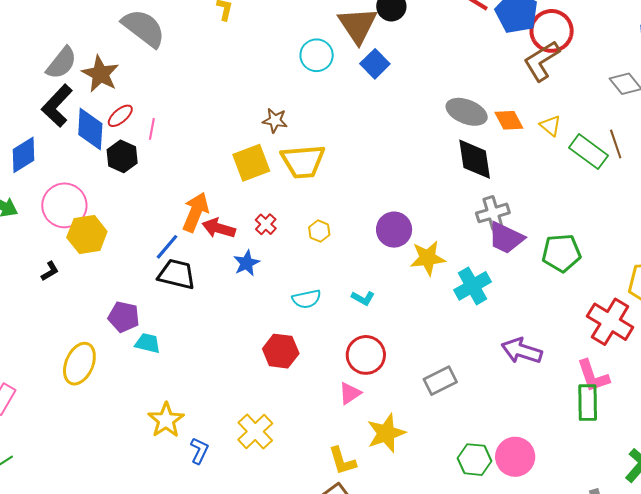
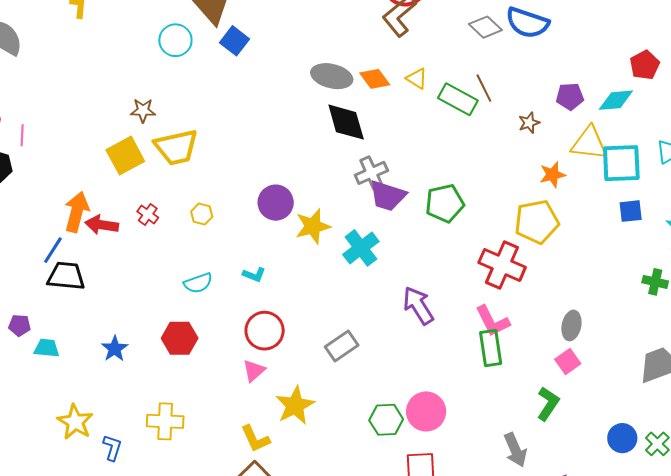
blue star: (247, 263) -> (115, 349), moved
purple pentagon: (124, 317) -> (19, 325), size x0.7
purple arrow: (522, 351) -> (418, 306), turned 48
yellow cross: (255, 432) -> (165, 421), turned -36

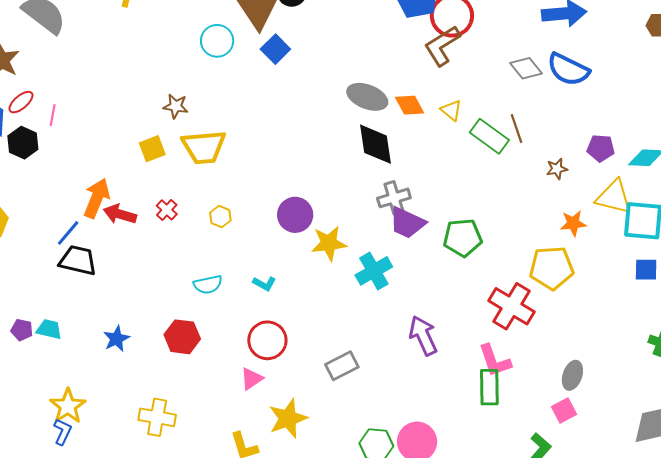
yellow square: (125, 156) -> (152, 149), size x0.7
purple pentagon: (19, 325) -> (22, 330), moved
blue L-shape: (112, 448) -> (63, 432), moved

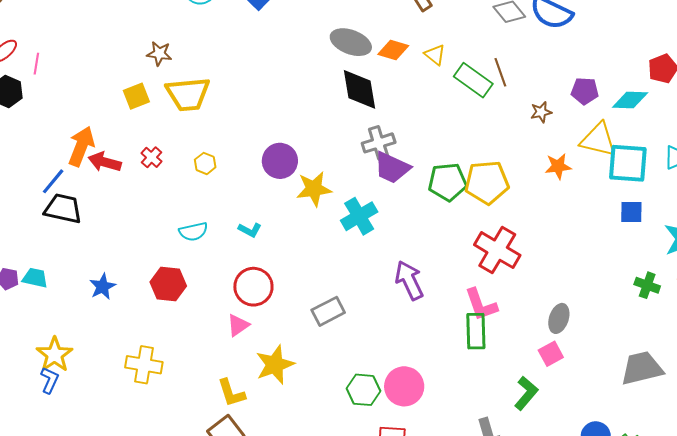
orange diamond: (410, 105) -> (393, 50), turned -44
yellow pentagon: (552, 268) -> (487, 182), moved

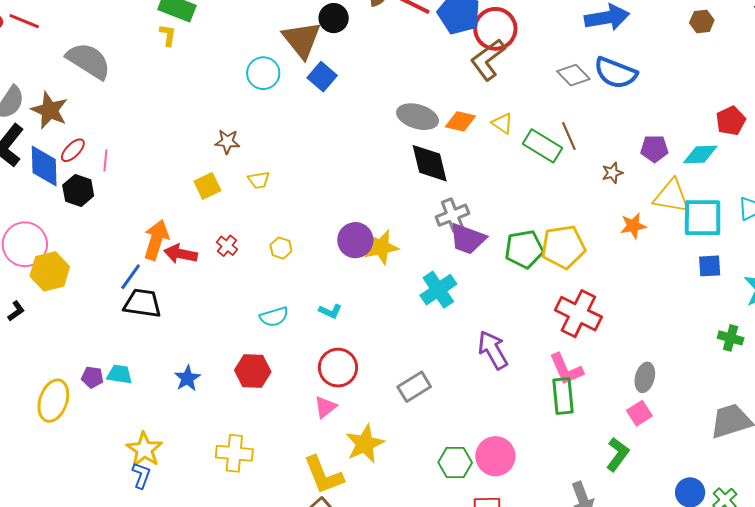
yellow trapezoid: (188, 94) -> (259, 180), size x0.5
yellow star: (314, 189) -> (381, 247), moved
yellow L-shape: (231, 393) -> (323, 475), size x1.4

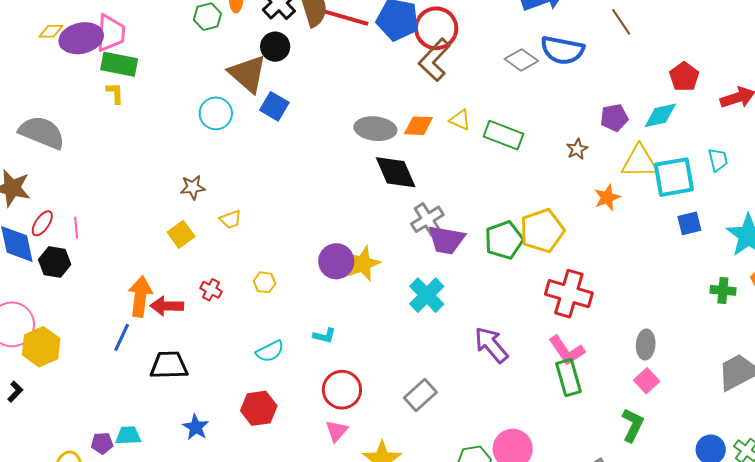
brown line: (569, 136) -> (621, 22), moved
black trapezoid: (142, 303) -> (169, 365), moved

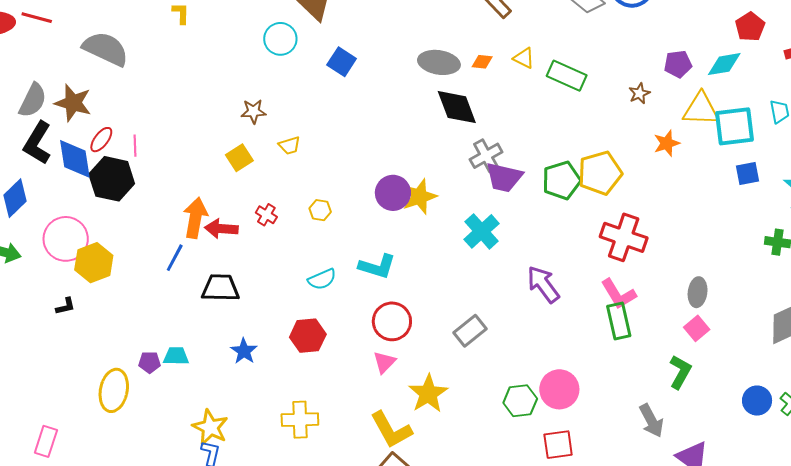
blue square: (274, 106) -> (342, 62), moved
orange diamond: (418, 126) -> (482, 62), size x0.7
black hexagon: (55, 262) -> (112, 179), size x1.4
cyan L-shape: (324, 336) -> (377, 266), size x1.6
black L-shape: (15, 392) -> (65, 306), turned 30

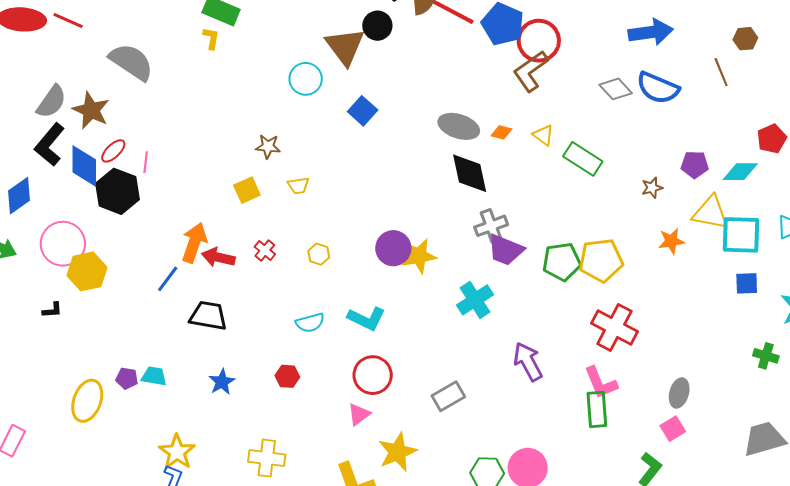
red hexagon: (308, 336) -> (287, 376), size x0.7

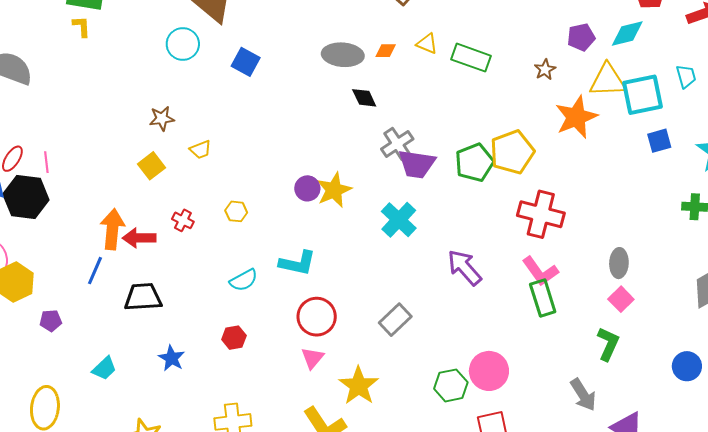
black diamond: (470, 173) -> (364, 98), size x0.6
orange star: (671, 241) -> (576, 117), size x1.6
purple circle: (393, 248) -> (307, 188), size x0.7
cyan trapezoid: (154, 376) -> (104, 368), turned 140
purple pentagon: (127, 378) -> (51, 321), moved

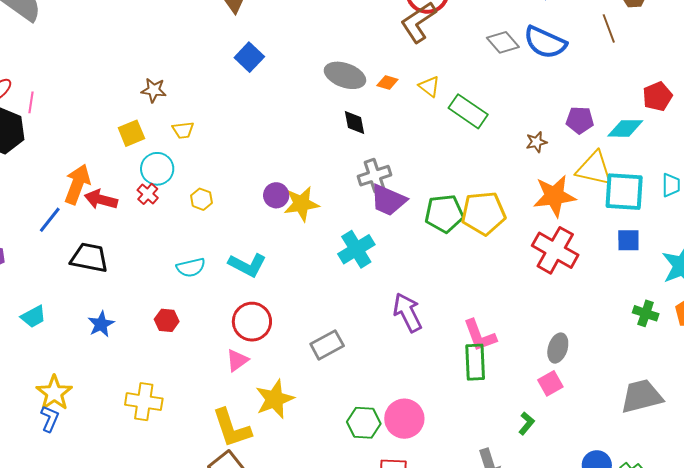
cyan circle: (183, 44) -> (157, 169), moved
red cross: (541, 214) -> (555, 250), moved
green L-shape: (608, 344) -> (526, 423), size x0.7

